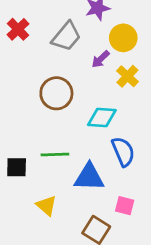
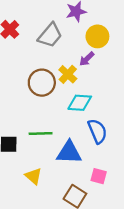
purple arrow: (100, 59) -> (87, 59), moved
yellow cross: (127, 76) -> (68, 74), moved

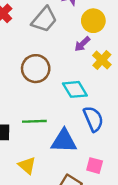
yellow cross: (68, 74) -> (102, 60), moved
cyan diamond: (80, 103) -> (75, 89), turned 55

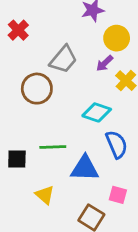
gray trapezoid: (44, 19) -> (63, 59), moved
brown circle: (36, 69) -> (37, 89), moved
cyan diamond: (75, 89) -> (97, 112), turned -40

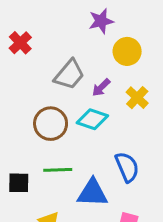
purple arrow: (105, 63) -> (101, 88), moved
brown circle: (37, 89) -> (51, 124), moved
cyan diamond: (97, 112) -> (92, 119), moved

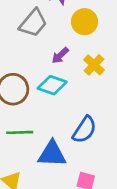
gray trapezoid: (69, 75) -> (33, 23), moved
blue semicircle: (127, 167) -> (84, 130), turned 56

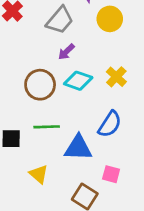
purple arrow: (60, 55) -> (66, 52), moved
yellow cross: (94, 65) -> (116, 77), moved

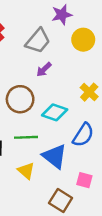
cyan diamond: (78, 81) -> (55, 112), moved
blue triangle: (78, 148) -> (55, 156), turned 36
yellow triangle: (39, 174) -> (26, 171), moved

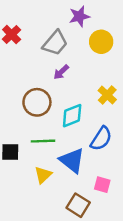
cyan diamond: (55, 112) -> (72, 116), turned -40
yellow triangle: (26, 171) -> (43, 175), turned 36

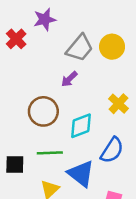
purple star: (79, 16) -> (45, 19), moved
gray trapezoid: (55, 43) -> (80, 48), moved

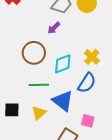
yellow cross: (118, 104) -> (92, 57), moved
black square: (15, 165) -> (12, 110), moved

